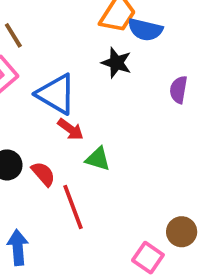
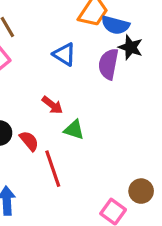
black star: (116, 63) -> (131, 47), moved
purple semicircle: (179, 90) -> (108, 64), moved, size x1.4
blue triangle: (56, 94) -> (64, 54), moved, size x0.7

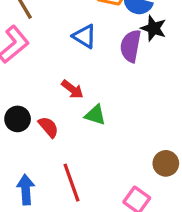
red line: (53, 169) -> (72, 183), moved
brown circle: (141, 191) -> (166, 163), moved

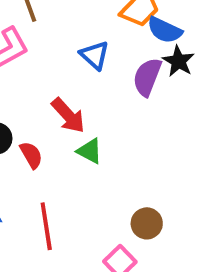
red arrow: (72, 89) -> (68, 115), size x1.4
brown circle: (166, 163) -> (147, 223), moved

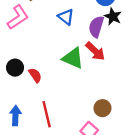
red arrow: (68, 115) -> (95, 51), moved
green triangle: (90, 151) -> (73, 58), moved, size x1.5

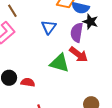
blue triangle: (66, 17) -> (49, 27), turned 35
red semicircle: (35, 75) -> (28, 82), turned -40

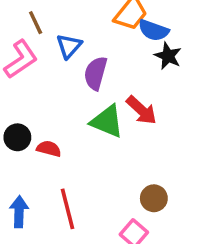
blue triangle: (49, 27) -> (69, 46), moved
purple semicircle: (77, 33) -> (96, 73), moved

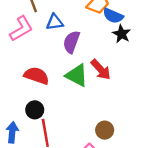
blue triangle: (69, 46) -> (55, 22), turned 36
black circle: (17, 137) -> (35, 110), moved
red semicircle: (49, 149) -> (37, 76), moved, size x1.5

